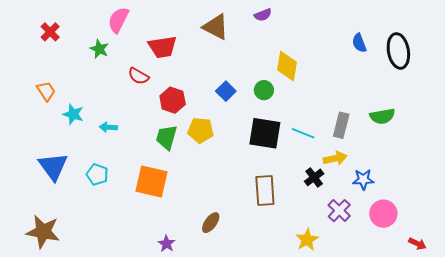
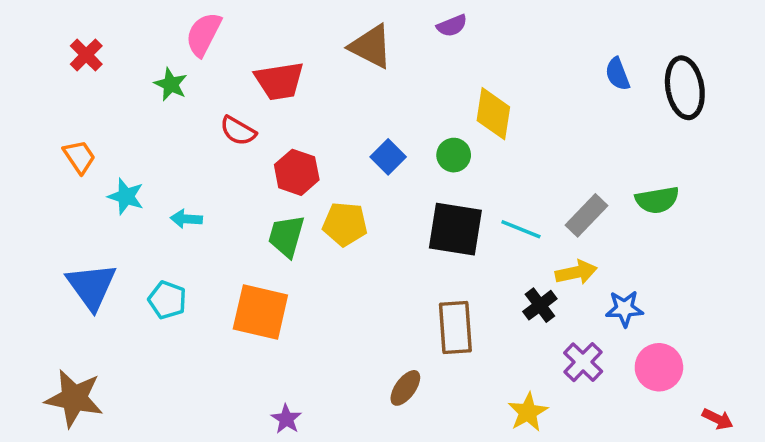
gray rectangle: (341, 125) -> (586, 215), turned 30
brown ellipse: (211, 223) -> (405, 388), moved

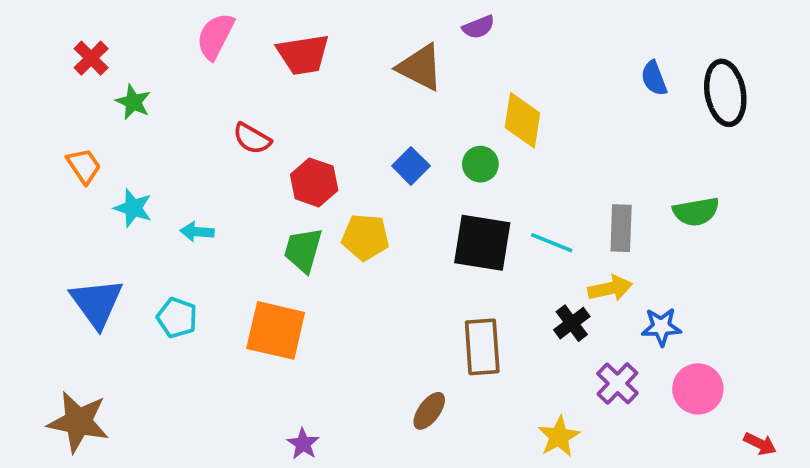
brown triangle: (371, 46) -> (420, 67), moved
red trapezoid: (279, 81) -> (303, 54), moved
green star: (171, 84) -> (133, 102), moved
gray rectangle: (586, 215) -> (621, 228), turned -42

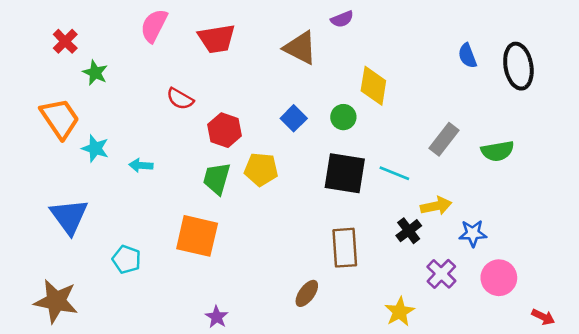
orange trapezoid: (84, 166) -> (60, 118), size x1.6
gray rectangle: (621, 228) -> (444, 139), moved, turned 36
cyan pentagon: (177, 318) -> (127, 259), moved

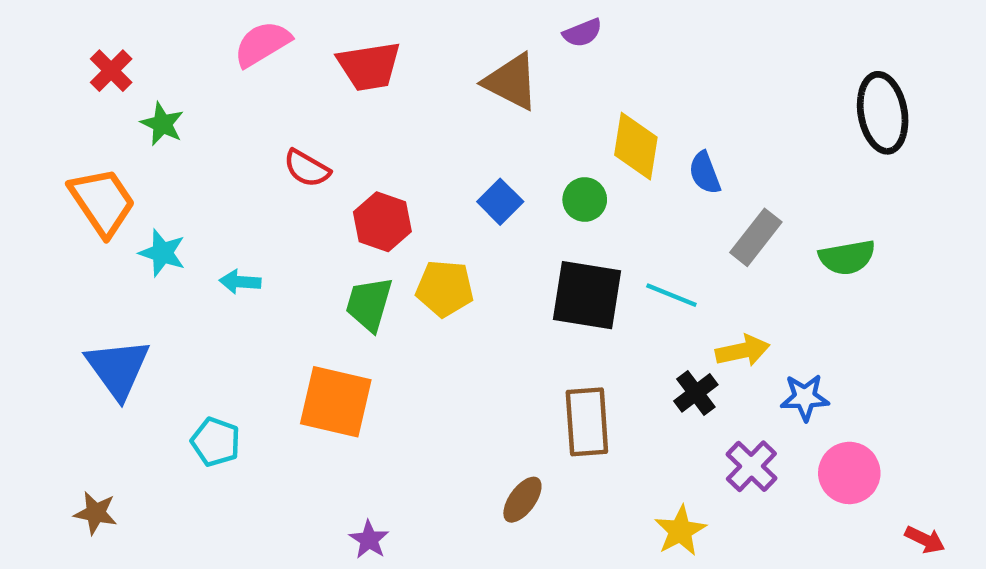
pink semicircle: (154, 26) -> (262, 44), turned 32
blue semicircle: (467, 56) -> (705, 173), moved
brown star: (56, 301) -> (96, 513), size x0.6

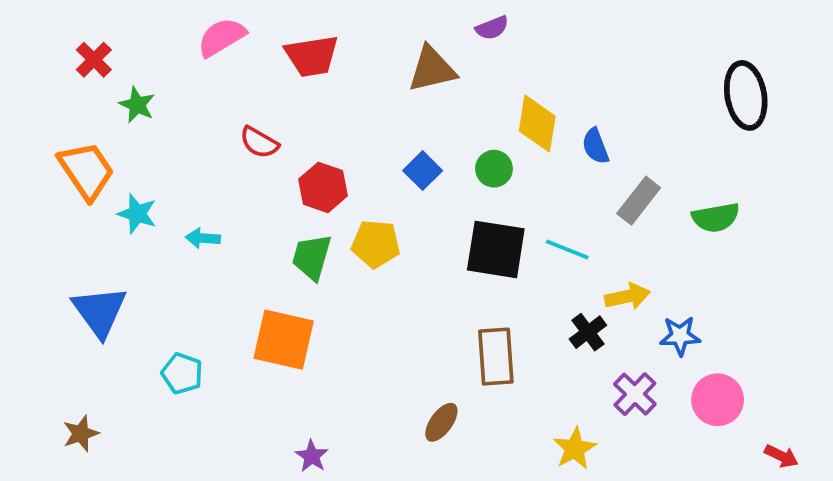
brown triangle: (511, 82) -> (432, 69), turned -40
brown star: (96, 513) -> (81, 434), turned -30

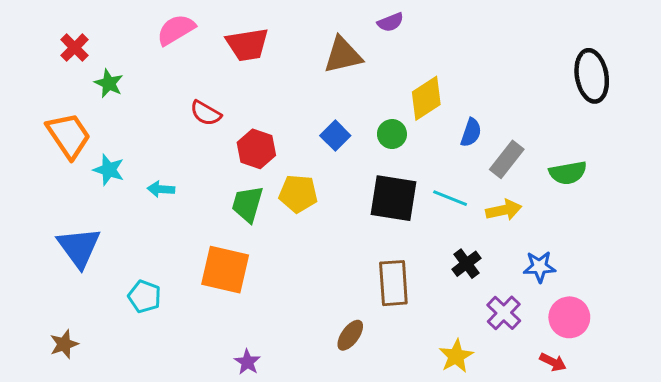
yellow diamond: (537, 124) -> (426, 98), turned 48
blue semicircle: (595, 146) -> (471, 133), moved, turned -140
yellow arrow: (627, 296) -> (504, 210), moved
red arrow: (781, 456) -> (553, 362), moved

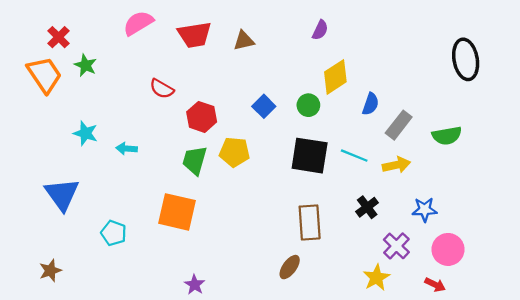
purple semicircle: (390, 22) -> (320, 30), moved, turned -42
brown triangle: (343, 55) -> (244, 41), moved, size x0.7
orange trapezoid: (69, 136) -> (44, 75), moved
brown ellipse: (350, 335) -> (290, 267), moved
yellow star: (456, 356) -> (376, 278), moved

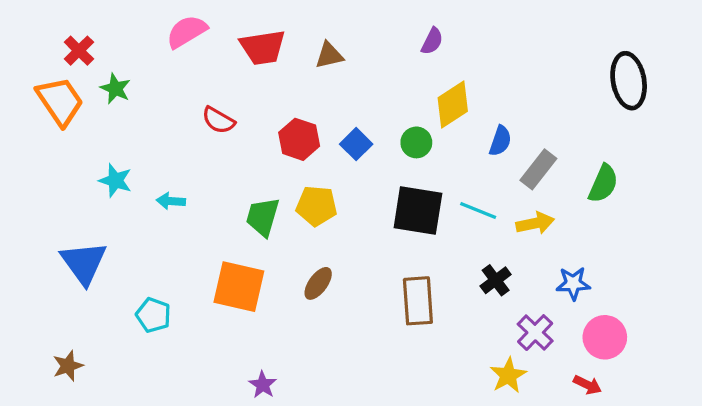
red hexagon: (202, 117) -> (299, 139), moved
green semicircle: (447, 136) -> (603, 184), turned -56
brown ellipse: (290, 267) -> (318, 283), moved

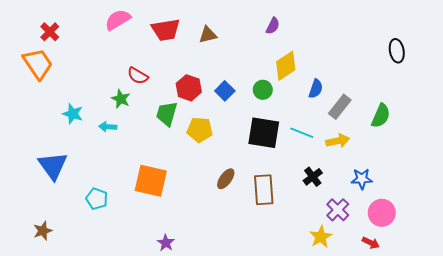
black ellipse: (629, 81) -> (397, 51), size x0.7
green star: (115, 89) -> (121, 99), moved
green trapezoid: (263, 217) -> (167, 114), moved
brown ellipse: (318, 283) -> (226, 179), moved

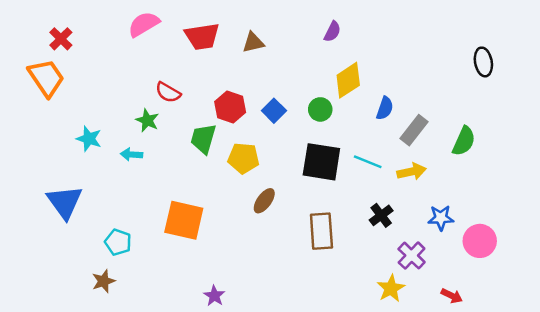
brown ellipse: (226, 179) -> (264, 201), moved
pink circle: (382, 213) -> (480, 241), moved
brown star: (43, 231) -> (103, 281), moved
purple star: (166, 243) -> (214, 296), moved

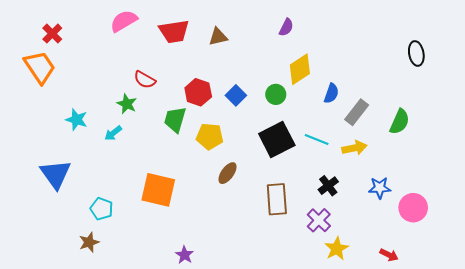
cyan arrow: (131, 155) -> (113, 133), turned -42
black square: (321, 162) -> (277, 140), turned -36
purple cross: (412, 256) -> (319, 220), moved

